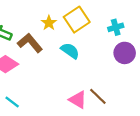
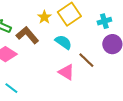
brown line: (98, 96) -> (86, 60), moved
pink triangle: (78, 100) -> (66, 72), moved

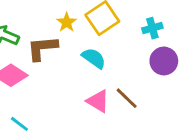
brown L-shape: (27, 35) -> (42, 48), turned -55
brown line: (86, 60) -> (127, 98), moved

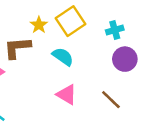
brown line: (127, 98) -> (111, 100), moved

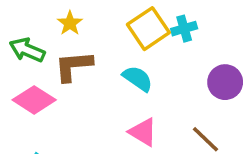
yellow star: (39, 25) -> (70, 23), moved
cyan cross: (115, 30) -> (184, 29), moved

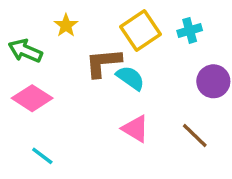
cyan cross: (184, 29) -> (190, 30), moved
brown L-shape: (73, 66) -> (103, 63), moved

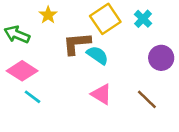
cyan cross: (190, 30) -> (143, 19), turned -30
cyan line: (42, 156) -> (33, 97), moved

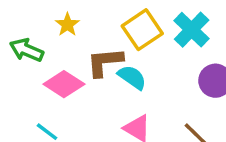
cyan cross: (143, 19) -> (192, 30), size x1.5
pink diamond: (22, 71) -> (64, 84), moved

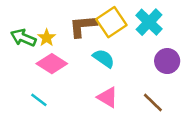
yellow star: (67, 25) -> (47, 38), moved
brown L-shape: (105, 62) -> (83, 26), moved

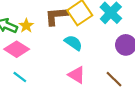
pink diamond: (52, 64) -> (17, 49), moved

